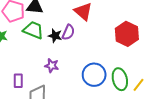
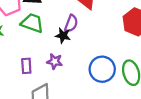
black star: (55, 36) -> (63, 36), moved
purple rectangle: (18, 81) -> (26, 66), moved

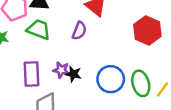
black star: (63, 36) -> (73, 74), moved
purple rectangle: (26, 66) -> (32, 74), size x1.5

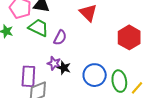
purple semicircle: (79, 31) -> (60, 38), moved
purple rectangle: (32, 74) -> (28, 76), moved

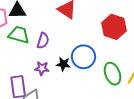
black star: (64, 68) -> (63, 64), moved
blue circle: (95, 75) -> (84, 57), moved

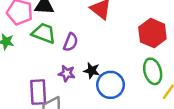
blue circle: (84, 57) -> (111, 85), moved
green ellipse: (112, 74) -> (153, 71), moved

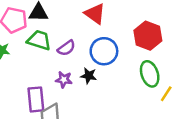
purple semicircle: (71, 42) -> (66, 48), turned 36
blue circle: (111, 85) -> (104, 51), moved

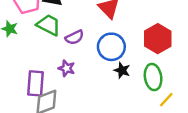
black star: (89, 76) -> (122, 70), moved

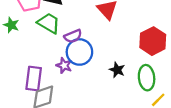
blue circle: (111, 47) -> (79, 52), moved

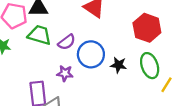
blue circle: (79, 52) -> (91, 54), moved

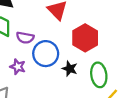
red hexagon: (147, 28) -> (85, 38), moved
purple semicircle: (67, 42) -> (25, 38), turned 36

